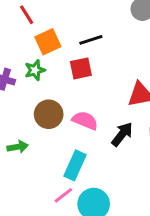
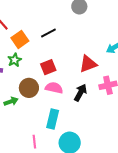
red square: (81, 68) -> (48, 67), moved
green arrow: (18, 147) -> (11, 101), moved
pink line: (63, 195) -> (34, 142), moved, turned -48

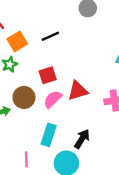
red triangle: (88, 64) -> (78, 91), moved
pink semicircle: (54, 88) -> (53, 99), turned -60
black arrow: (81, 93) -> (82, 139), moved

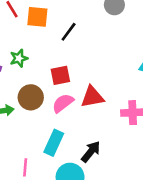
black line: (50, 36) -> (69, 32), turned -36
orange square: (17, 41) -> (37, 17), moved, turned 30

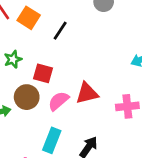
orange square: (37, 17) -> (29, 18), turned 30
red square: (60, 75) -> (43, 73), moved, turned 30

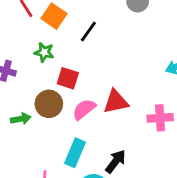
green star: (13, 59) -> (44, 52), moved, turned 30

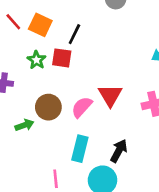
green star: (44, 52) -> (36, 60), turned 30
red square: (68, 78) -> (62, 58), moved
red triangle: (116, 102) -> (110, 95), turned -40

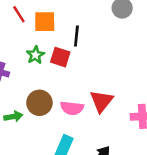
orange square: (40, 25) -> (45, 22), turned -35
black line: (74, 34) -> (76, 36), turned -30
pink semicircle: (82, 107) -> (72, 108), turned -135

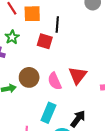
green star: (35, 55) -> (12, 37), moved
pink semicircle: (72, 108) -> (55, 81), turned 60

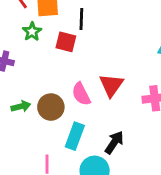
green star: (12, 37) -> (32, 32), moved
brown circle: (29, 77) -> (51, 107), moved

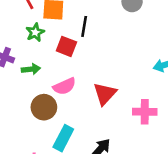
pink semicircle: (81, 94) -> (64, 86), moved, turned -95
green arrow: (21, 106) -> (31, 69), moved

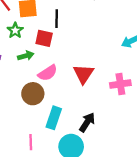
green arrow: (31, 69) -> (26, 56), moved

